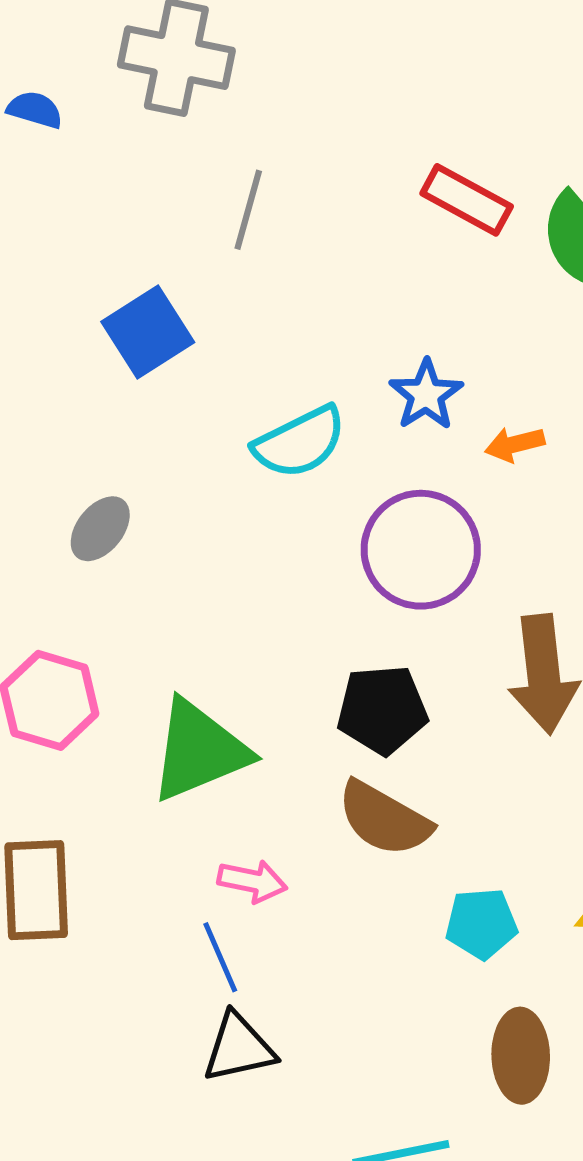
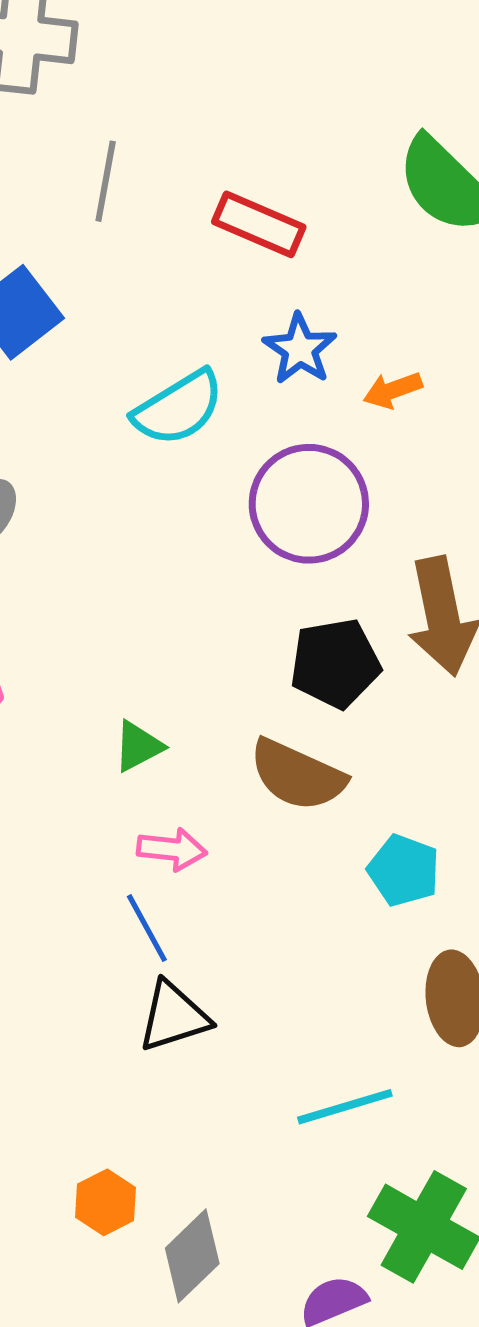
red rectangle: (467, 200) -> (259, 224), moved
black pentagon: (382, 710) -> (335, 663), moved
green triangle: (199, 751) -> (138, 746), moved, size x0.5
cyan pentagon: (481, 924) -> (404, 870), turned 30

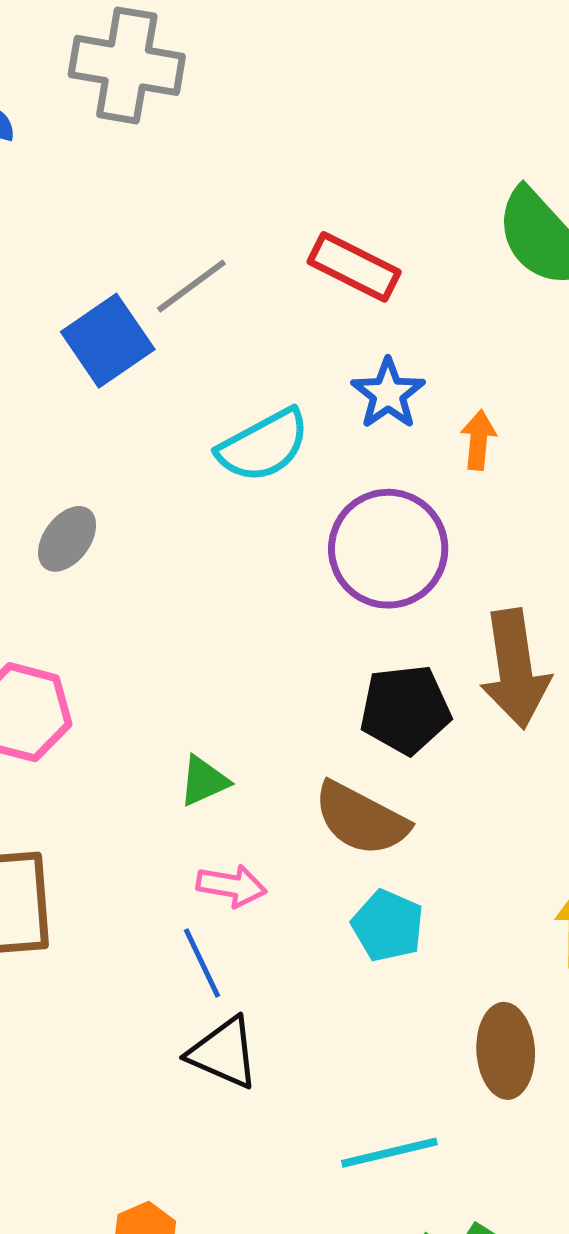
gray line: (106, 181) -> (191, 286), moved, turned 40
orange arrow: (393, 390) -> (478, 440), turned 112
cyan pentagon: (404, 870) -> (388, 926), moved
black triangle: (174, 1017) -> (224, 1053), turned 38

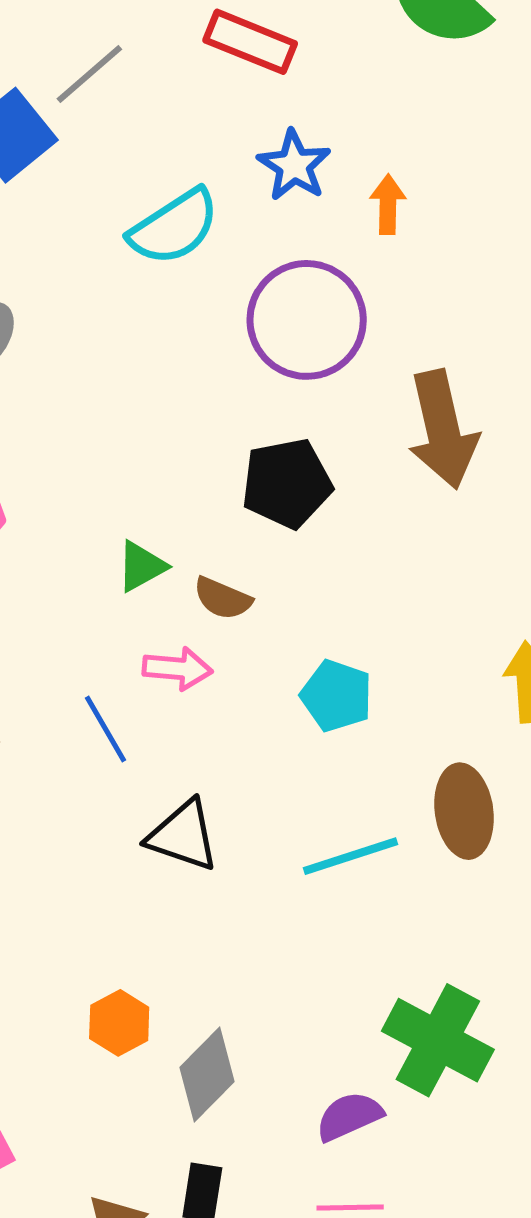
black pentagon: (405, 710) -> (287, 483), moved
brown semicircle: (361, 819) -> (223, 598), moved, size x0.6
blue line: (202, 963) -> (106, 729), moved
cyan line: (389, 1153) -> (351, 856), moved

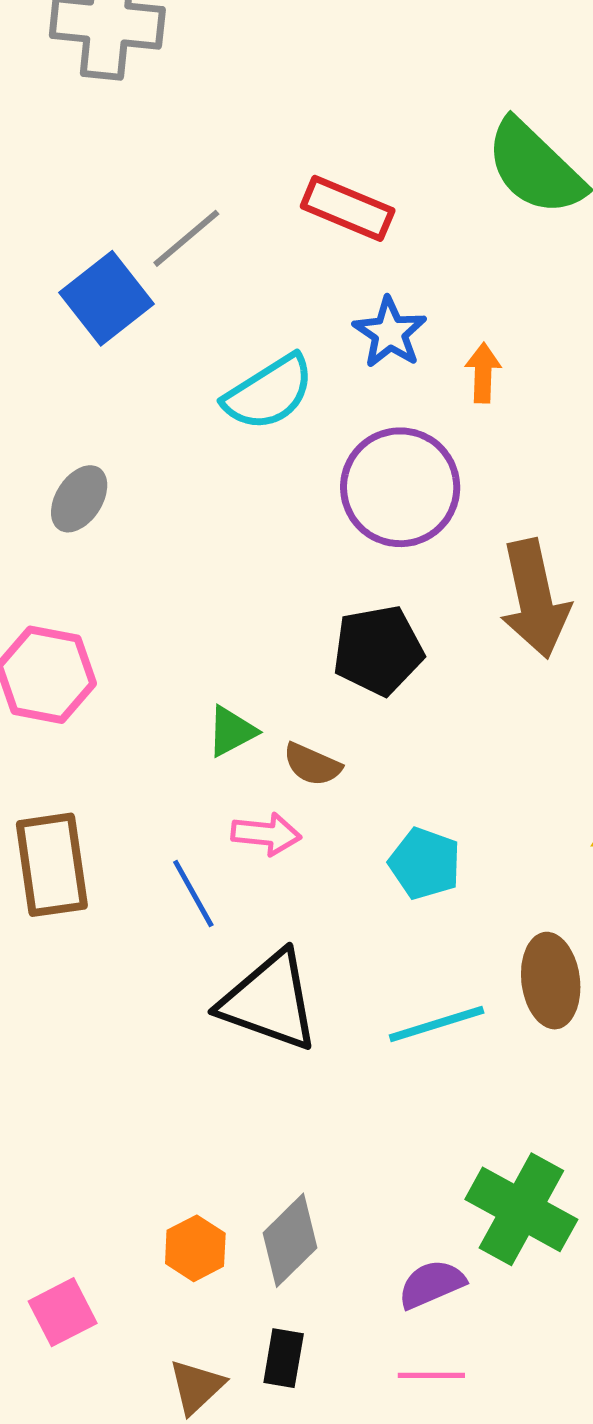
black triangle: (183, 836) -> (269, 1001), size x1.4
orange hexagon: (119, 1023) -> (195, 1248), moved

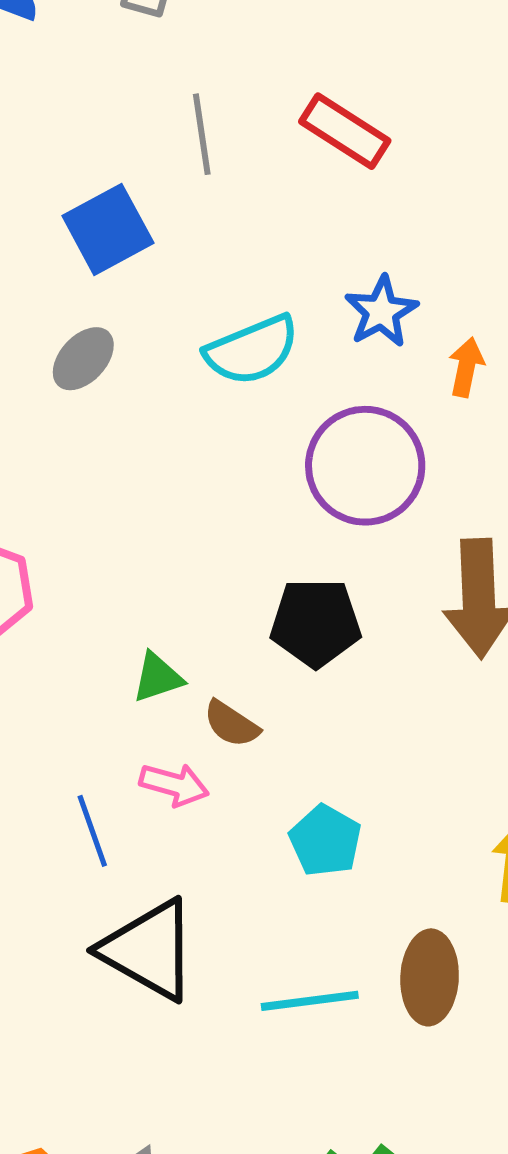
red rectangle: (348, 208) -> (345, 131), moved
gray line: (186, 238) -> (202, 134), moved, turned -68
gray ellipse: (79, 499) -> (83, 359), moved

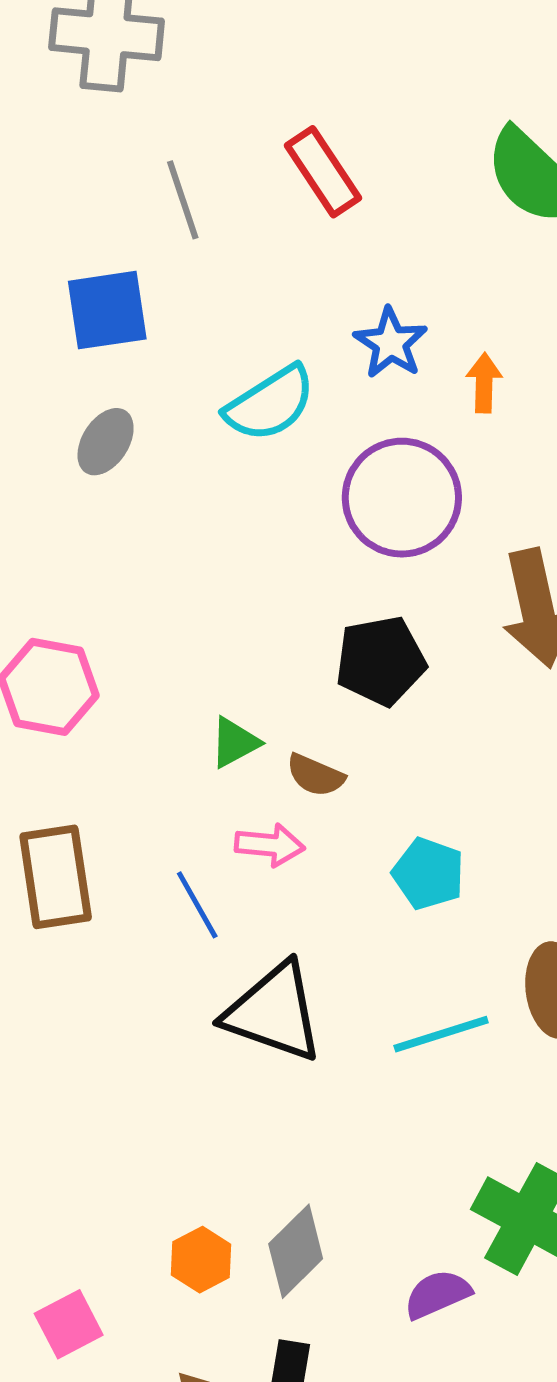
red rectangle: (345, 131) -> (323, 172), turned 34
blue square: (108, 229) -> (107, 310), turned 30

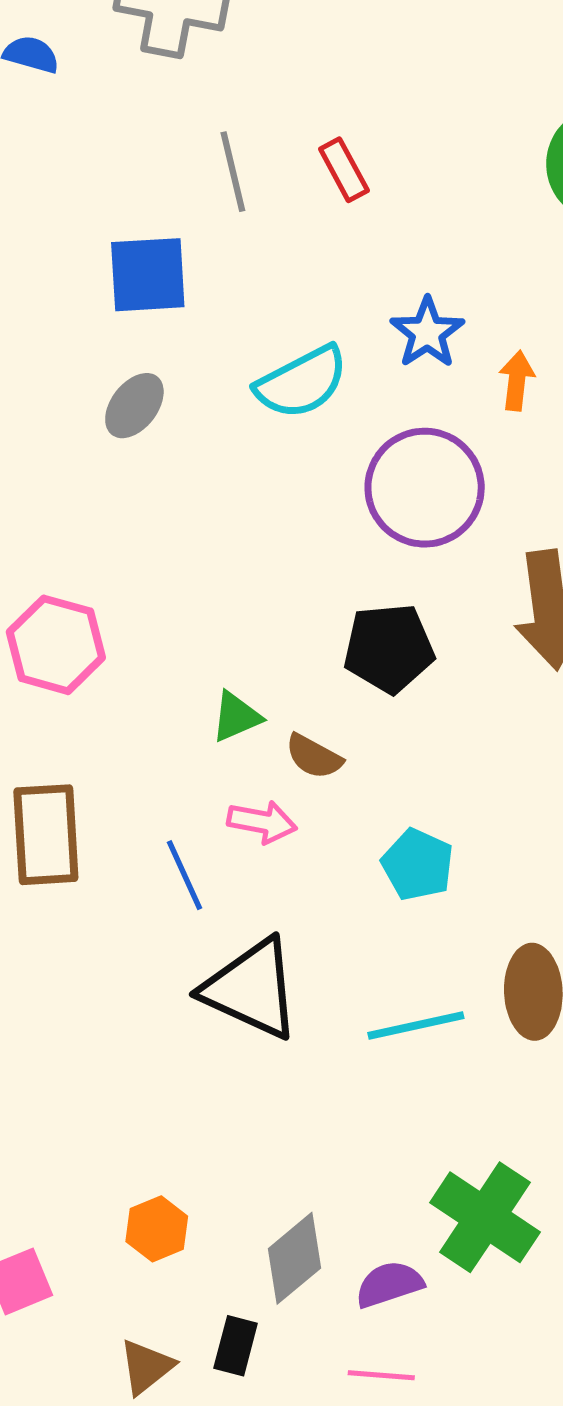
red rectangle: (323, 172) -> (344, 170), moved, size x0.7
gray diamond: (296, 1251) -> (295, 1258), moved

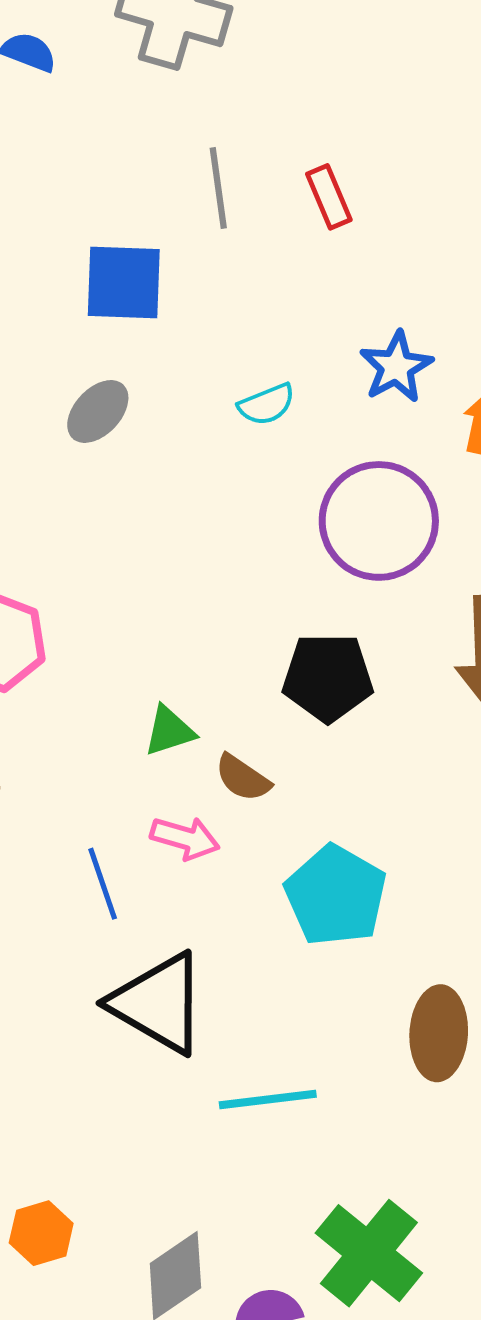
cyan semicircle: (302, 382) -> (267, 404), size x0.6
cyan pentagon: (418, 865) -> (336, 896), size x1.4
cyan line: (416, 1026) -> (268, 1099), moved

